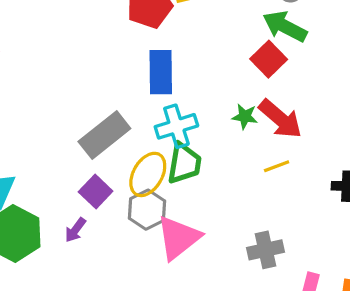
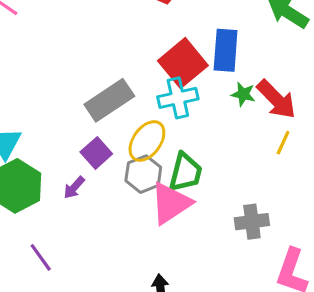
red square: (269, 59) -> (183, 63), moved, size x1.4
blue rectangle: (161, 72) -> (226, 50), moved
green trapezoid: (184, 163) -> (185, 172), moved
yellow line: (277, 166) -> (283, 143), moved, turned -50

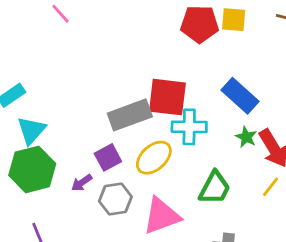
blue rectangle: (226, 50) -> (240, 96), turned -66
red square: (183, 63) -> (167, 97), moved, turned 33
green trapezoid: (185, 172) -> (215, 188), moved
gray hexagon: (143, 174) -> (115, 199), moved

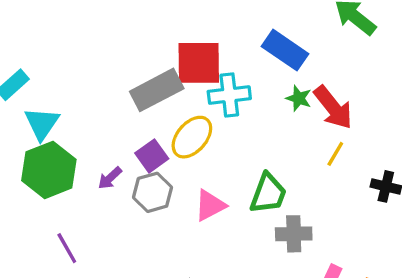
purple square: (108, 157) -> (152, 156), moved
green trapezoid: (215, 188) -> (268, 194), moved
pink triangle: (162, 216) -> (210, 205), size x0.7

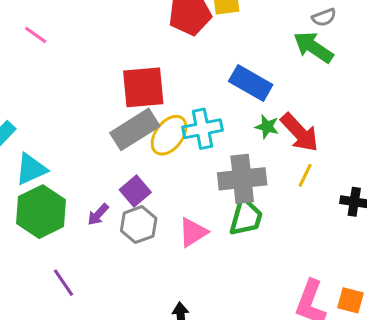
red square: (199, 63) -> (143, 87), moved
cyan triangle: (42, 123) -> (31, 169), turned 36
yellow ellipse: (192, 137) -> (169, 135), moved
gray cross: (294, 234) -> (242, 179), moved, size x1.4

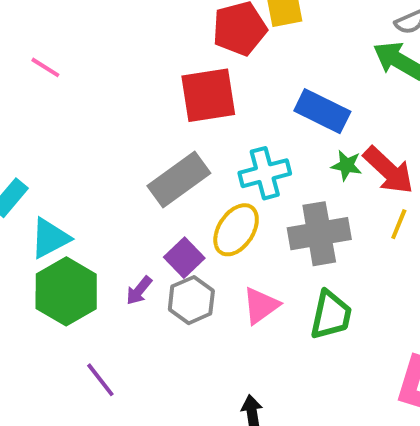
red square: (143, 87) -> (208, 95), moved
yellow ellipse: (169, 135) -> (236, 230), moved
green trapezoid: (246, 217) -> (331, 315), moved

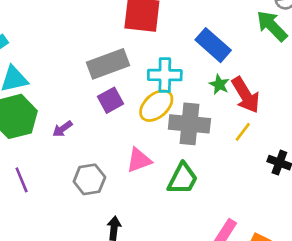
yellow ellipse: (236, 230) -> (156, 106), moved
purple square: (184, 258) -> (111, 100), moved
gray hexagon: (191, 300) -> (89, 179), moved

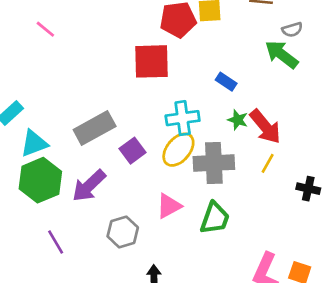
blue rectangle: (213, 45) -> (226, 82), size x0.6
gray rectangle: (108, 64) -> (95, 128), moved
purple arrow: (62, 129) -> (89, 186), size x1.8

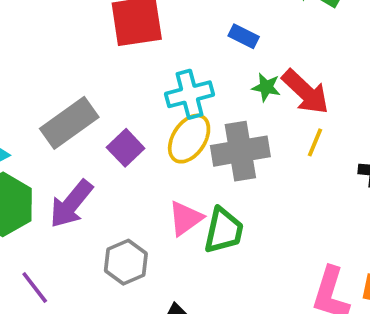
green trapezoid: (215, 218) -> (224, 231), moved

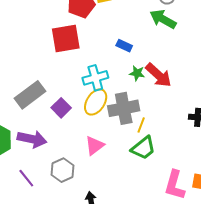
yellow line: (315, 142) -> (141, 125), moved
purple arrow: (71, 204) -> (32, 139), turned -116
green trapezoid: (224, 231) -> (143, 148), moved, turned 40
purple line: (35, 287) -> (26, 178), moved

